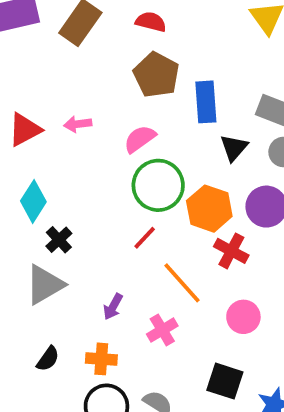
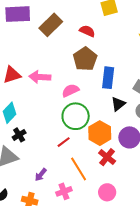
pink arrow: (78, 124) -> (40, 77), size x1.5

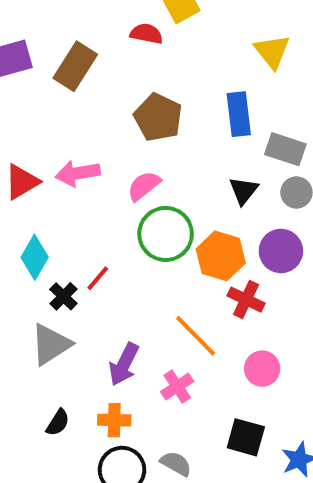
red semicircle: (87, 31) -> (146, 34), moved
blue rectangle: (108, 78) -> (239, 114), moved
red line: (64, 142) -> (98, 278), moved
purple arrow: (41, 175) -> (124, 364), size x1.5

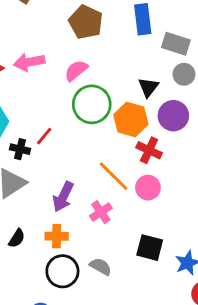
black triangle: (244, 191) -> (148, 87), moved
black cross: (63, 296) -> (20, 149), turned -30
pink circle: (262, 369) -> (148, 188), moved

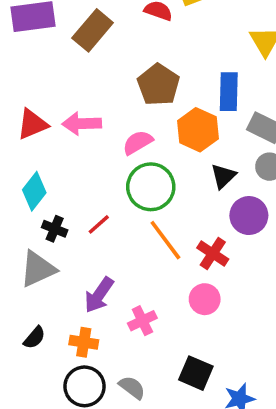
orange hexagon: (131, 120) -> (198, 130), moved
red line: (44, 136) -> (99, 224), moved
orange line: (114, 176) -> (165, 240), moved

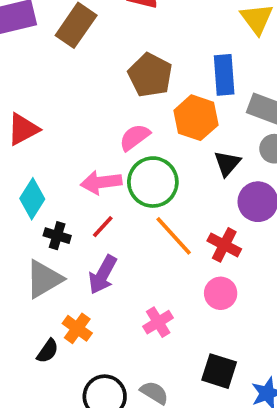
pink arrow: (82, 124) -> (101, 182), moved
purple arrow: (99, 295) -> (103, 275), moved
orange cross: (84, 342) -> (77, 328), moved, turned 32

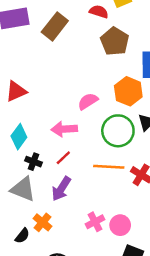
brown pentagon: (150, 75) -> (115, 41), moved
green circle: (153, 182) -> (118, 131), moved
orange line: (174, 236) -> (109, 167), turned -48
gray triangle: (44, 279) -> (23, 189), turned 48
pink circle: (221, 293) -> (120, 225), moved

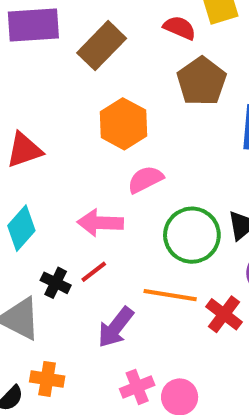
orange hexagon: (128, 91) -> (123, 124), moved
black cross: (34, 162) -> (56, 283), moved
purple arrow: (61, 189) -> (116, 327), moved
orange cross: (43, 222) -> (47, 379), turned -36

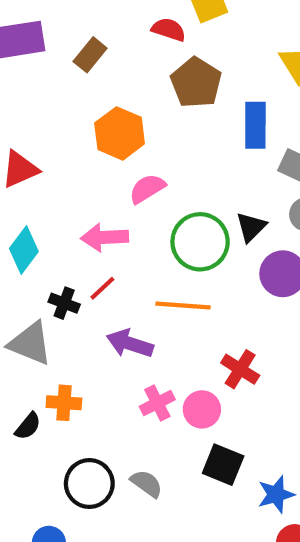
brown rectangle: (102, 46) -> (90, 55), size x0.7
red cross: (224, 314) -> (240, 369), moved
purple arrow: (116, 327) -> (130, 344), turned 75

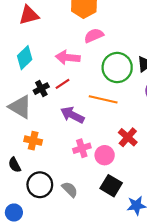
black cross: (64, 303) -> (41, 89), turned 32
black semicircle: (28, 426) -> (15, 165), moved, turned 104

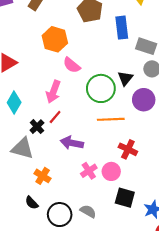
pink semicircle: (94, 35) -> (72, 65), turned -102
pink arrow: (68, 57) -> (53, 92), turned -60
orange line: (103, 99) -> (111, 119), moved
orange cross: (33, 141) -> (43, 176), turned 35

